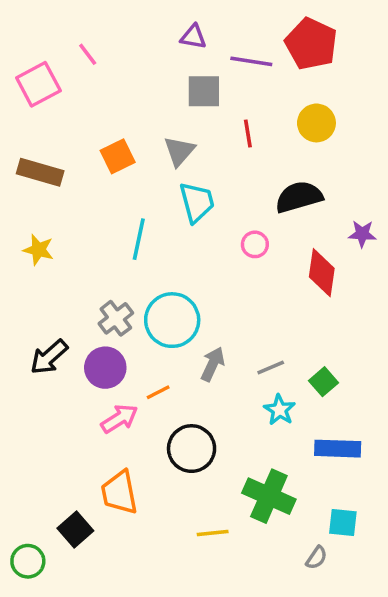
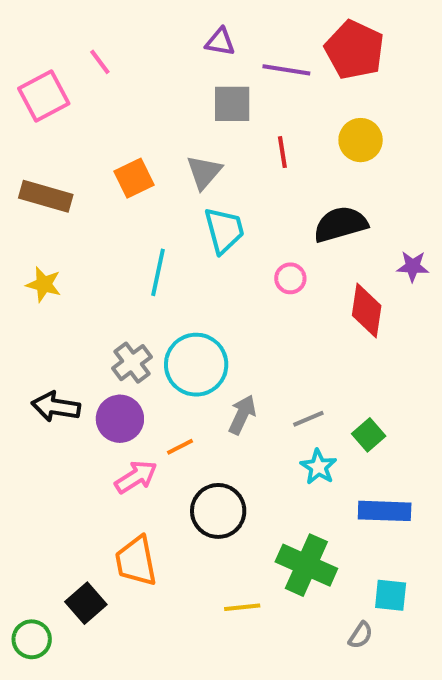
black arrow: (49, 357) -> (56, 407), turned 51

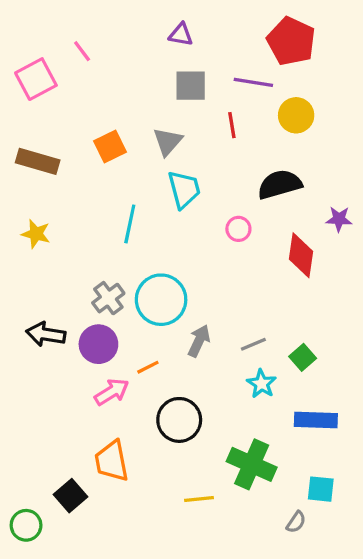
purple line: (286, 70) -> (253, 82), moved

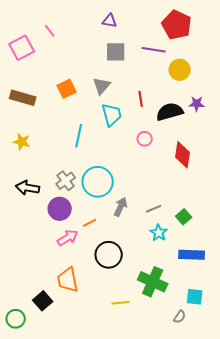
red line: (232, 125) -> (141, 99), moved
purple star: (339, 219) -> (197, 104), moved
black arrow: (46, 334) -> (28, 188), moved

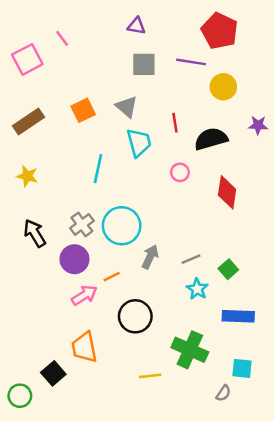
gray triangle: (102, 86) -> (127, 107), turned -30
brown rectangle: (23, 98) -> (29, 121), turned -50
purple star: (197, 104) -> (258, 125), moved
black arrow: (28, 188) -> (35, 233), turned 50

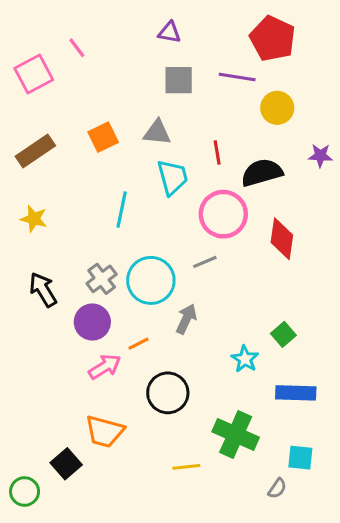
gray triangle: (127, 107) -> (157, 132), turned -35
pink circle: (180, 172) -> (223, 214), size x2.0
gray line: (191, 259) -> (205, 262), moved
orange trapezoid: (84, 347) -> (105, 431), turned -64

